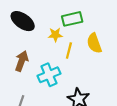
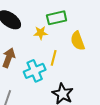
yellow line: (69, 51) -> (54, 58), moved

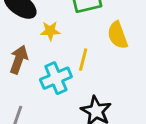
yellow star: (41, 33) -> (50, 31), moved

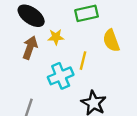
brown arrow: (19, 60) -> (30, 48), moved

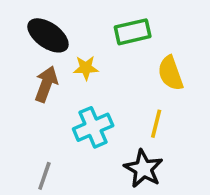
yellow line: (83, 61) -> (156, 124), moved

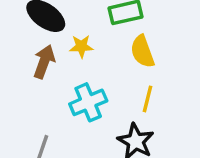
yellow semicircle: (170, 73) -> (142, 51), moved

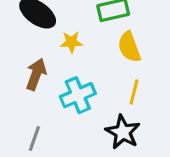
brown arrow: (44, 62) -> (36, 74), moved

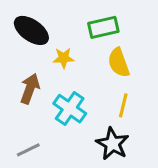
cyan cross: (78, 95) -> (70, 109), turned -32
gray line: (34, 139) -> (28, 150), turned 45

